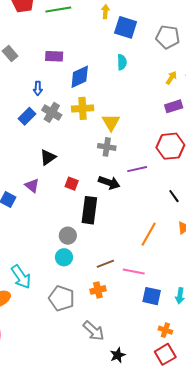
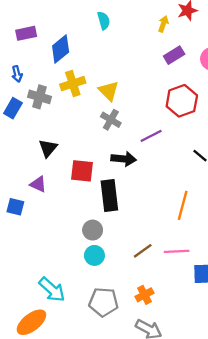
gray cross: (107, 147) -> (111, 120), turned 36
red square: (72, 184) -> (82, 171), size x1.5
orange cross: (98, 290) -> (144, 295), moved

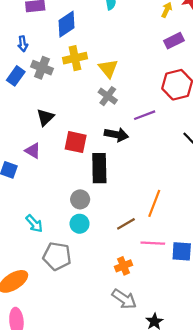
orange line: (183, 205) -> (154, 203), moved
pink line: (177, 251) -> (153, 243), moved
cyan arrow: (52, 290) -> (34, 224), moved, size x0.7
gray pentagon: (103, 302) -> (57, 256), moved

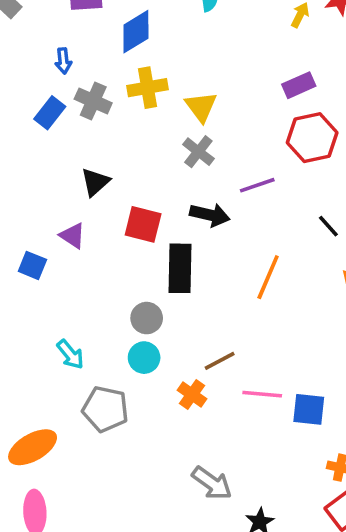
purple rectangle: (174, 41) -> (299, 85), moved
orange line: (154, 203) -> (268, 277), moved
orange cross: (123, 266) -> (192, 395), moved, turned -35

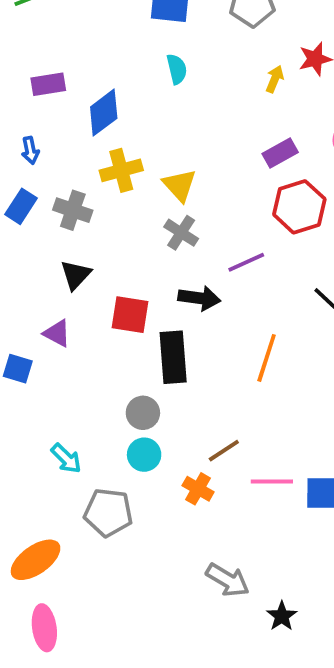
gray cross: (93, 101) -> (73, 210), moved

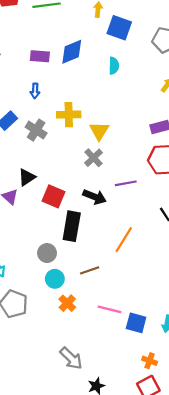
blue diamond: (104, 113) -> (72, 52), moved
blue arrow: (30, 150) -> (35, 91), moved
black triangle: (76, 275) -> (27, 177), moved
brown line: (224, 451) -> (90, 270), moved
cyan circle: (144, 455) -> (55, 279), moved

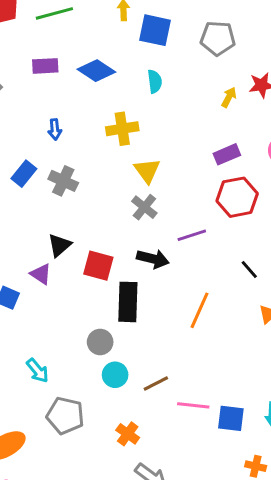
blue diamond: (72, 52) -> (96, 71), turned 64
purple rectangle: (40, 56) -> (45, 66), moved
yellow cross: (69, 115) -> (122, 129), moved
brown line: (90, 270) -> (156, 384), moved
orange cross: (67, 303) -> (128, 434), moved

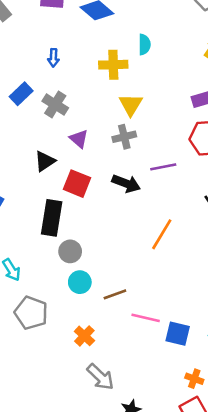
cyan semicircle: (155, 81) -> (144, 45), moved
gray cross: (144, 207) -> (124, 137), turned 30
purple triangle: (41, 274) -> (79, 139), moved
black rectangle: (128, 302) -> (52, 218), moved

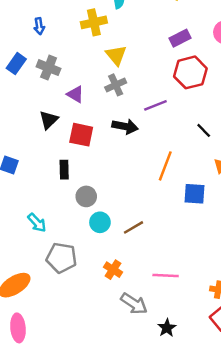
black rectangle: (52, 218) -> (64, 170), size x0.6
pink line: (146, 318) -> (166, 275), moved
blue square: (178, 334) -> (195, 194), moved

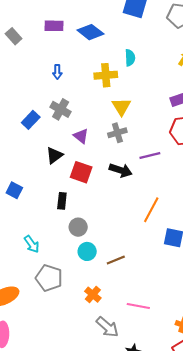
blue rectangle: (16, 64) -> (31, 120), moved

